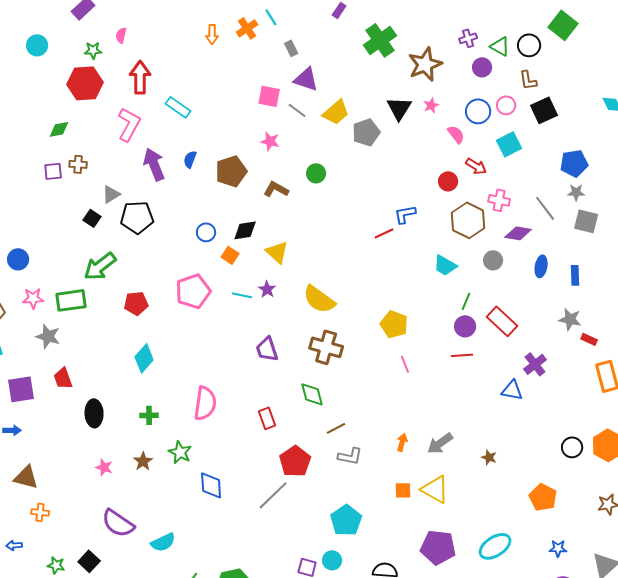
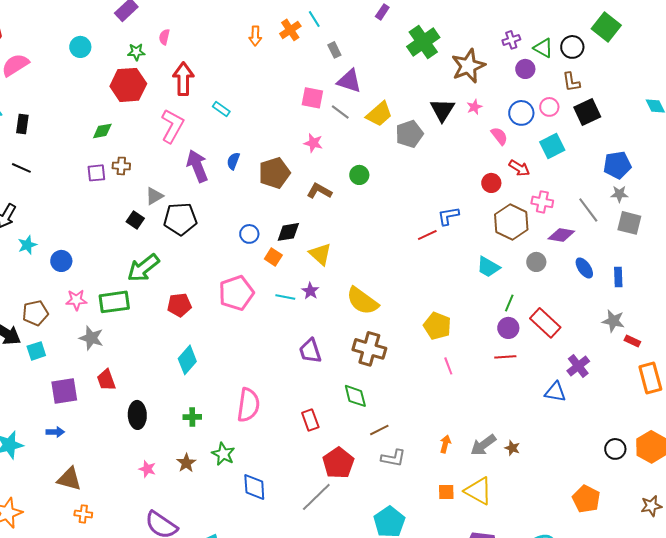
cyan rectangle: (178, 107) -> (221, 109), size x0.7
blue ellipse: (541, 266) -> (584, 268), turned -45
brown star: (489, 457) -> (512, 448), moved

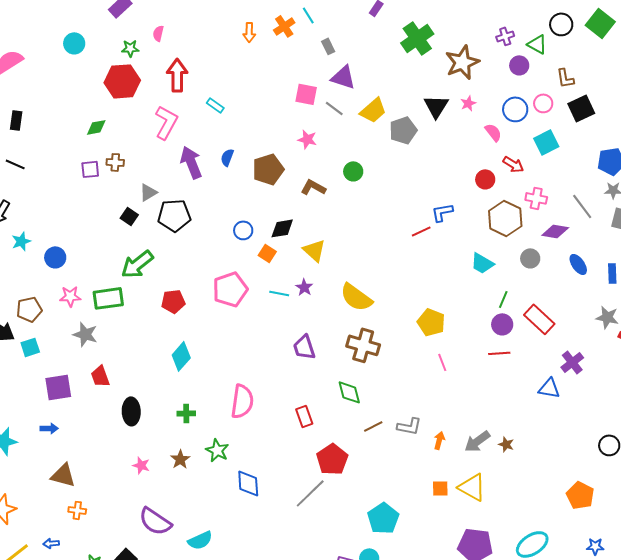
black circle: (572, 47) -> (561, 24), moved
gray L-shape: (393, 458) -> (409, 426), moved

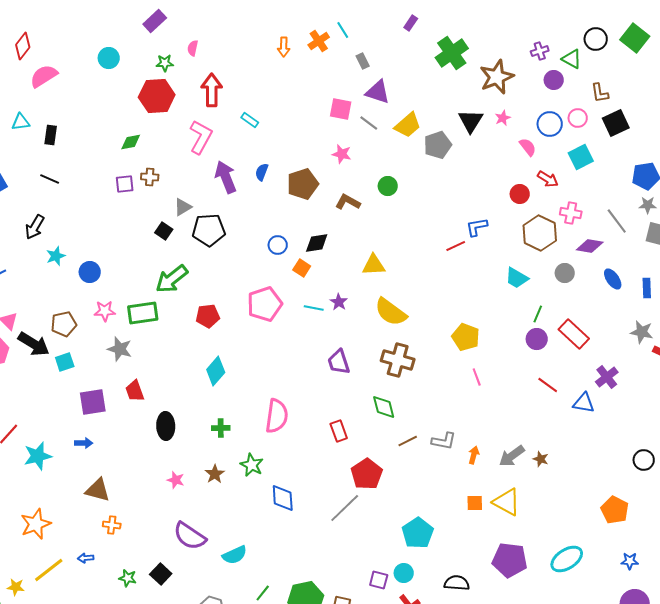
yellow triangle: (314, 250) -> (374, 265), moved, turned -45
red line: (499, 353) -> (548, 385), moved, turned 40

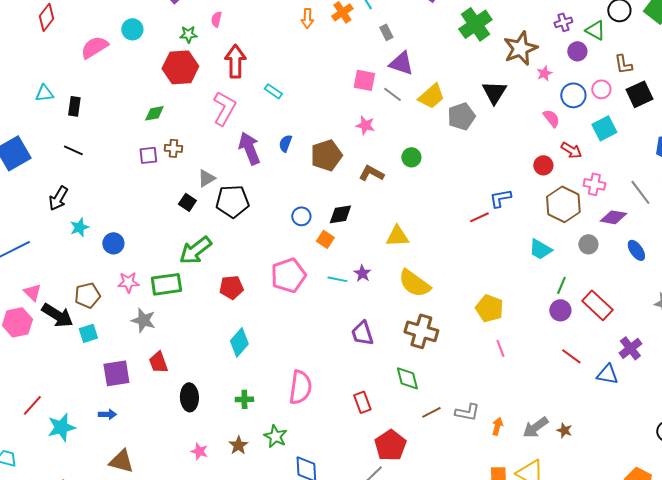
pink semicircle: (44, 76) -> (94, 47), moved
pink star: (503, 118) -> (544, 73), moved

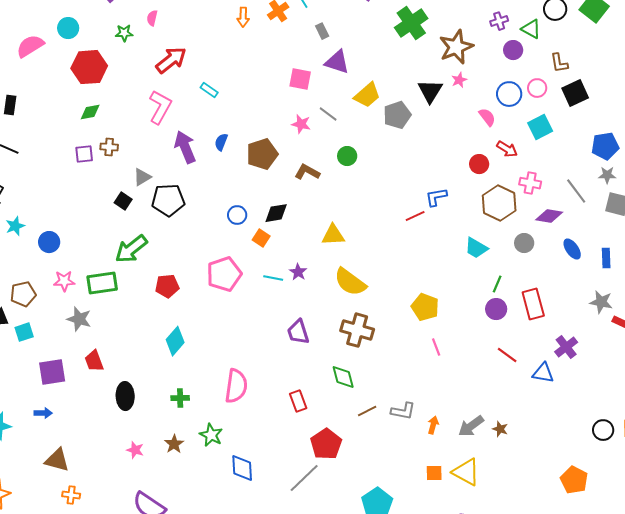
red arrow: (235, 61) -> (171, 60), turned 52
red hexagon: (180, 67) -> (89, 67), moved
pink star: (544, 73) -> (459, 80), moved
gray line: (392, 94) -> (328, 114), moved
red rectangle: (597, 305) -> (533, 304), turned 32

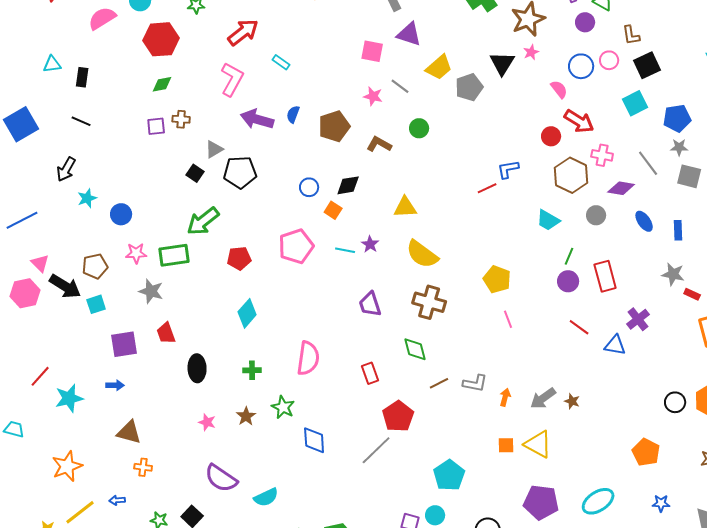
cyan square: (540, 127) -> (635, 103), moved
purple arrow: (185, 147) -> (257, 119), turned -52
red arrow: (507, 149) -> (579, 121), size x1.4

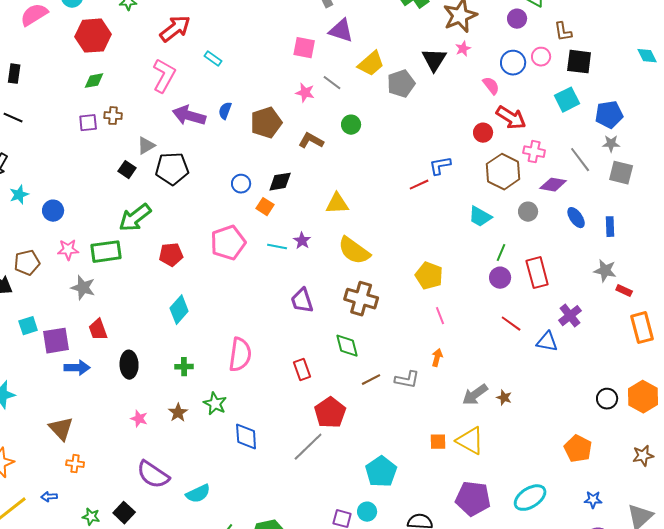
black square: (647, 65) -> (579, 62), turned 32
cyan square: (96, 304) -> (28, 326), moved
blue arrow: (115, 385) -> (77, 368), moved, size x1.4
orange arrow: (505, 397) -> (437, 358), moved
brown triangle: (129, 432) -> (61, 429), turned 32

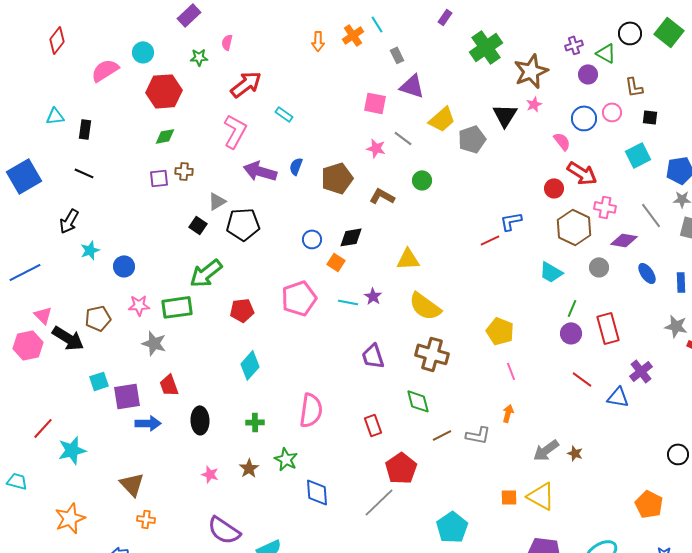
black square: (579, 62) -> (650, 117), size x0.6

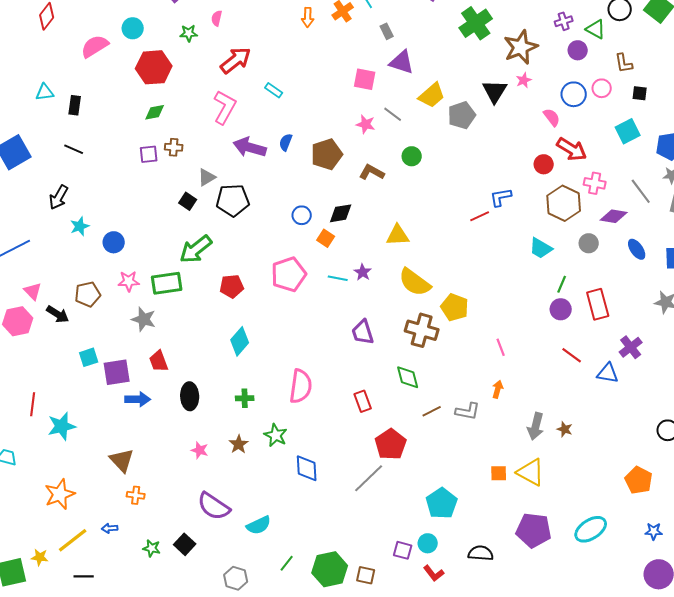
yellow pentagon: (500, 331) -> (455, 307), moved
black arrow: (68, 338) -> (58, 314), size x0.7
red line: (43, 428) -> (33, 404), turned -35
gray arrow: (546, 450) -> (536, 426), turned -40

